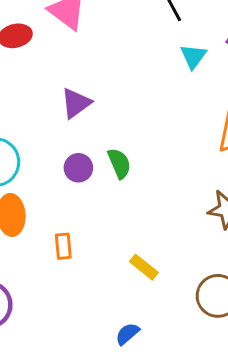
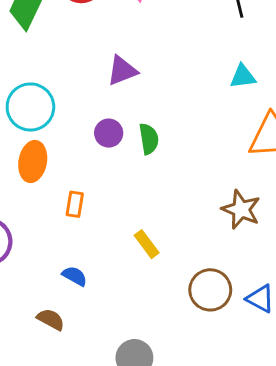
cyan triangle: (193, 56) -> (243, 76), moved, turned 32
blue semicircle: (127, 334) -> (75, 276), moved, turned 55

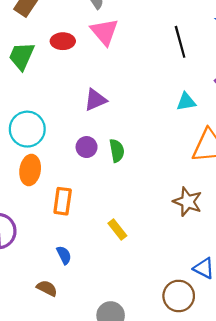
orange rectangle: (75, 204) -> (63, 201), size x1.4
blue semicircle: (75, 276) -> (64, 255), turned 36
brown circle: (210, 290) -> (179, 296), moved

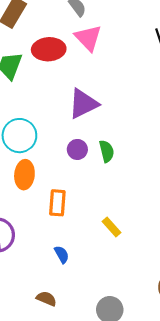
red ellipse: (63, 41) -> (49, 49), size x1.4
purple triangle: (95, 100) -> (83, 104), size x1.4
brown semicircle: (47, 288) -> (46, 299), moved

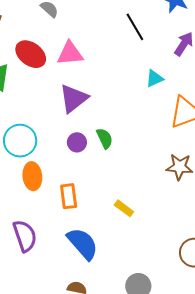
pink triangle: (88, 38) -> (70, 53), moved, turned -40
red ellipse: (49, 49) -> (31, 54), turned 52
blue semicircle: (62, 254) -> (83, 244), size x2.0

